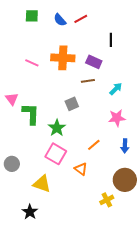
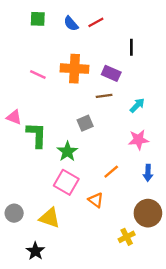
pink triangle: (12, 99) -> (14, 117), turned -32
gray circle: (12, 164) -> (14, 213), moved

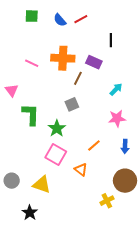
brown line: (104, 96) -> (78, 78), moved, turned -56
pink triangle: (14, 117) -> (12, 90), moved, turned 32

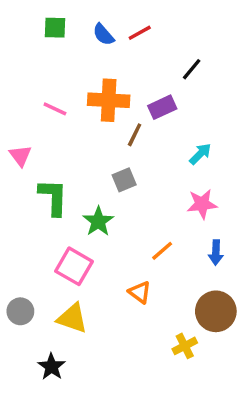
black line: (111, 40) -> (192, 69), turned 40
purple rectangle: (94, 62) -> (162, 107), turned -49
pink square: (56, 155) -> (74, 266), moved

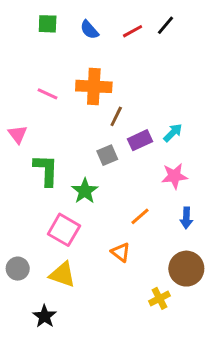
red line: (140, 33) -> (133, 31), moved
black line: (192, 69) -> (165, 25), moved
purple rectangle: (162, 107) -> (140, 140), moved

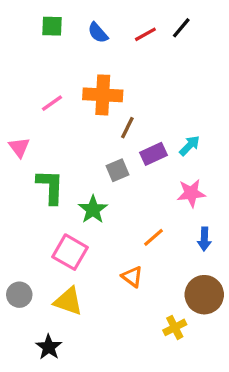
pink line: (48, 94) -> (52, 103), turned -60

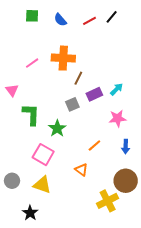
yellow cross: (175, 327) -> (108, 201), size x1.5

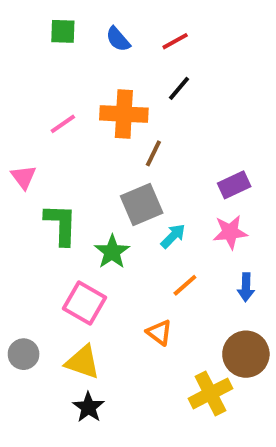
black line: (112, 17) -> (179, 88), moved
cyan arrow: (117, 89) -> (173, 236), moved
purple rectangle: (94, 94) -> (234, 185), moved
gray square: (72, 104) -> (142, 205), size x1.5
black star: (30, 213) -> (88, 407), moved

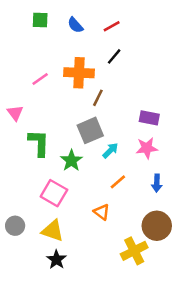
purple rectangle: (234, 185) -> (149, 118), turned 36

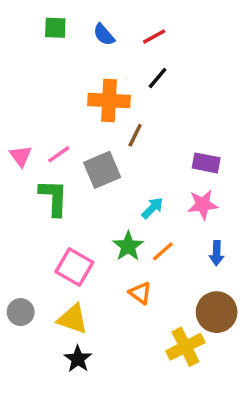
pink line: (40, 79) -> (59, 154), moved
gray square: (90, 130) -> (102, 170), moved
green star: (71, 161) -> (128, 246), moved

